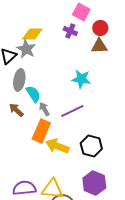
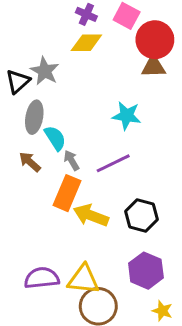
red circle: (100, 28) -> (155, 40), size x1.6
purple cross: (70, 31) -> (86, 14), moved
yellow diamond: (32, 34) -> (86, 43), moved

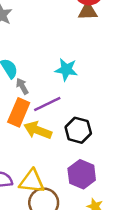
cyan star: (127, 116) -> (66, 70), moved
purple line: (113, 163) -> (47, 104), moved

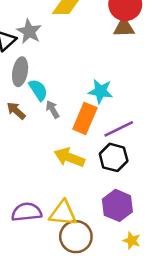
purple line: (47, 104) -> (119, 129), moved
orange rectangle: (19, 112) -> (85, 118), moved

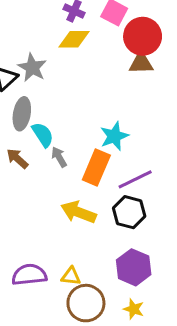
cyan star: (101, 91) -> (114, 136), turned -30
yellow triangle: (63, 213) -> (71, 276), size x0.6
yellow star: (132, 241) -> (134, 309), moved

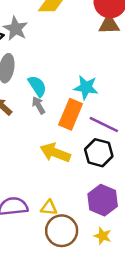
cyan semicircle: (43, 135) -> (37, 86), moved
cyan star: (114, 136) -> (86, 87), turned 30
purple line: (135, 179) -> (104, 125), turned 52

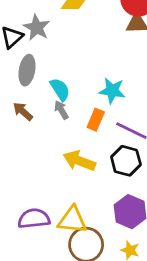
orange rectangle: (71, 114) -> (96, 120), size x0.7
yellow triangle: (49, 208) -> (72, 220), size x1.6

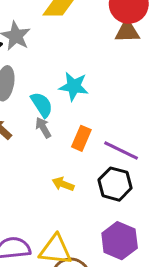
cyan star: (112, 91) -> (74, 86), moved
yellow arrow: (79, 161) -> (63, 184), size x0.6

